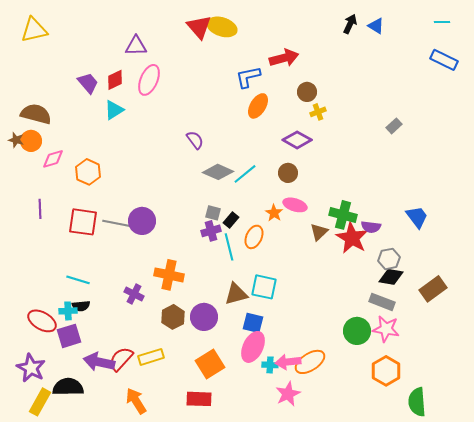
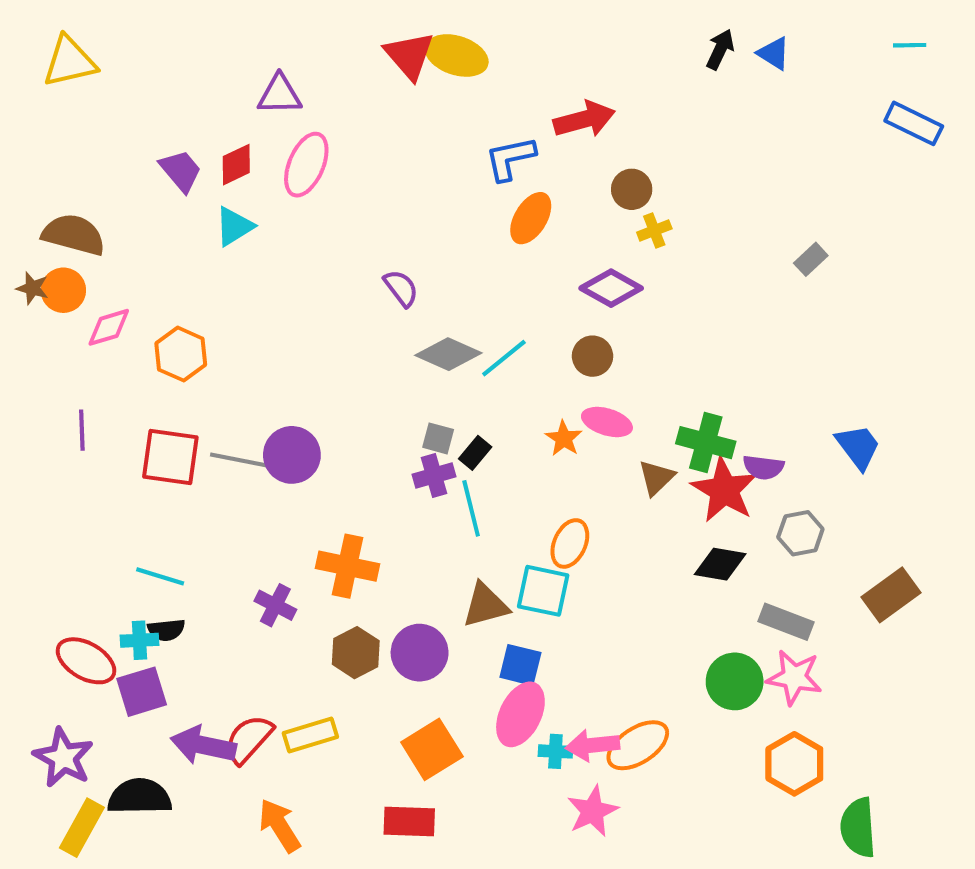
orange ellipse: (254, 237) -> (570, 543), moved
black diamond: (391, 277) -> (720, 564), moved

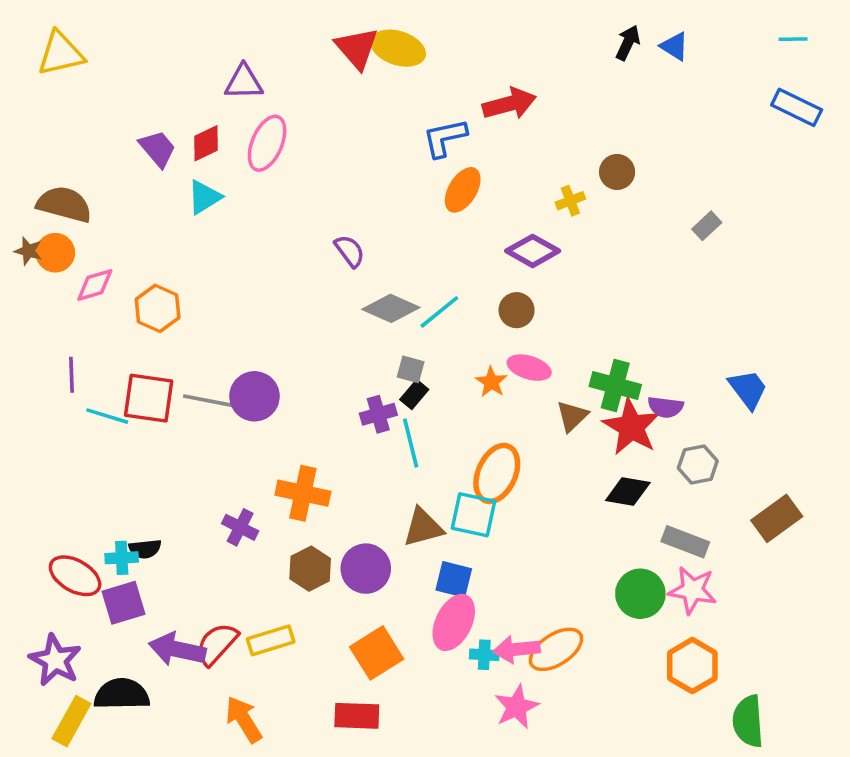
brown circle: (632, 189) -> (617, 172), moved
gray square: (438, 438) -> (411, 369), moved
orange ellipse: (570, 543) -> (497, 473), size x1.4
cyan line: (160, 576) -> (107, 416), moved

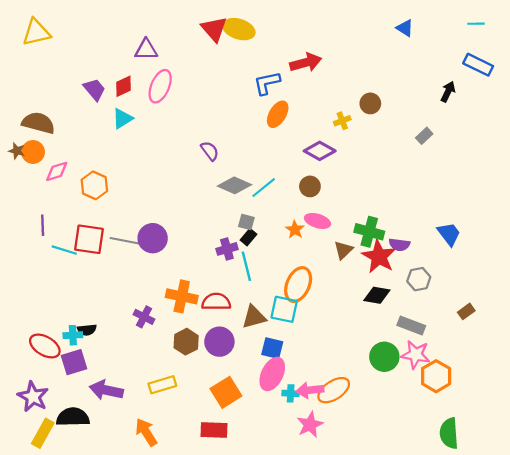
black arrow: (628, 43) -> (448, 92), moved
brown rectangle: (777, 518) -> (466, 311), size x0.6
red semicircle: (217, 644) -> (216, 302), moved, turned 48
orange hexagon: (692, 666) -> (436, 376), moved

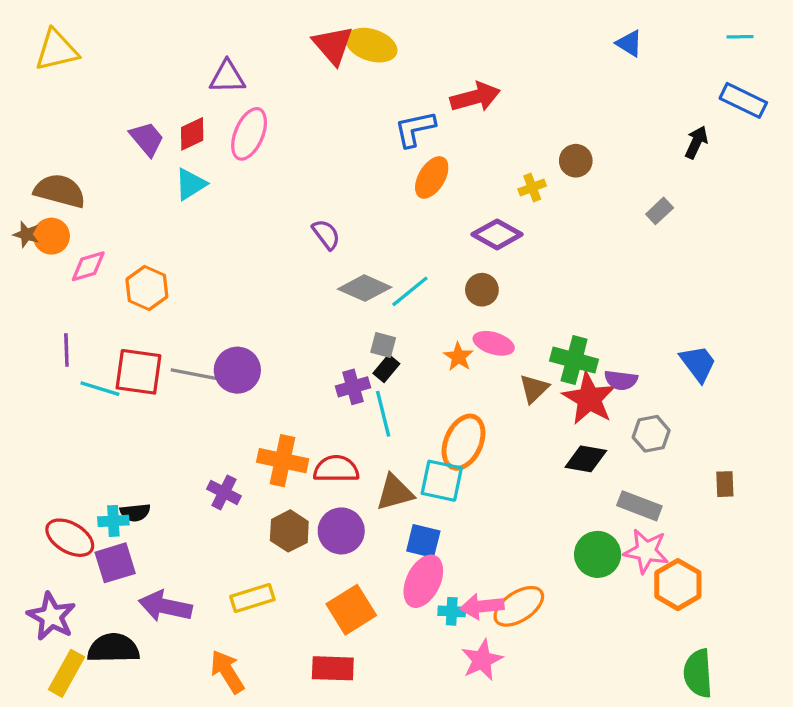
brown rectangle: (466, 311) -> (725, 484), turned -56

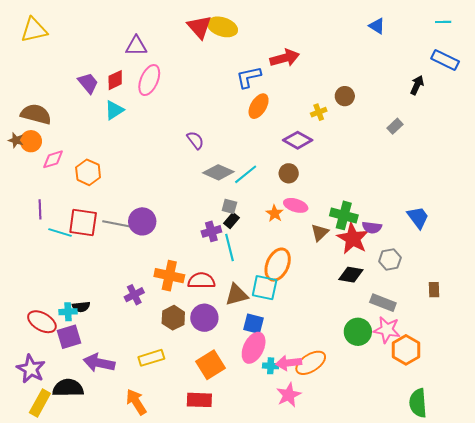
purple cross: (224, 492) -> (134, 295), turned 36

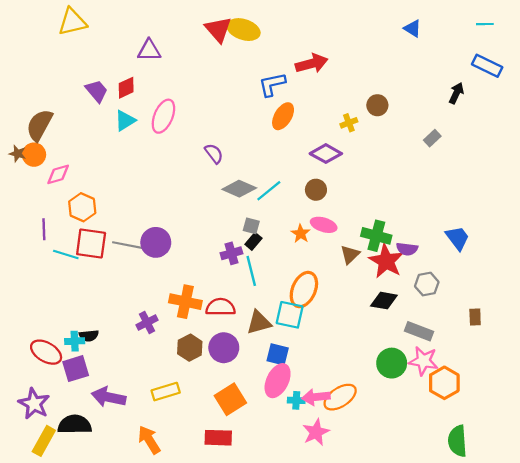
yellow triangle: (34, 30) -> (72, 22), moved
pink ellipse: (149, 80) -> (163, 116), moved
brown semicircle: (36, 114) -> (39, 125), turned -76
orange hexagon: (88, 172) -> (82, 207), moved

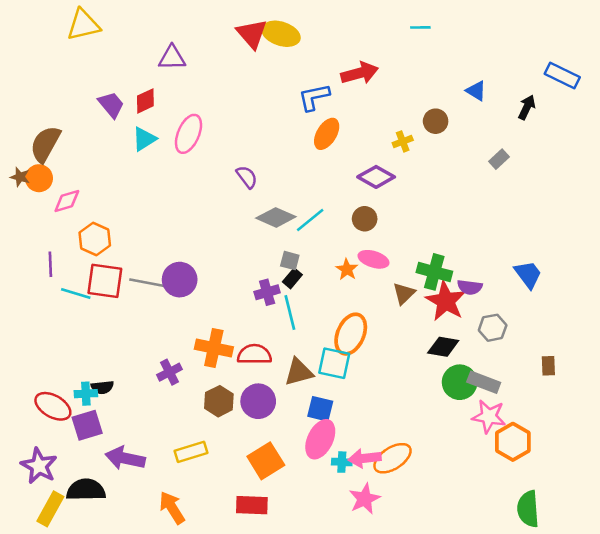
cyan line: (485, 24) -> (420, 27), moved
blue triangle: (413, 28) -> (476, 91), moved
green circle: (392, 363) -> (460, 382), moved

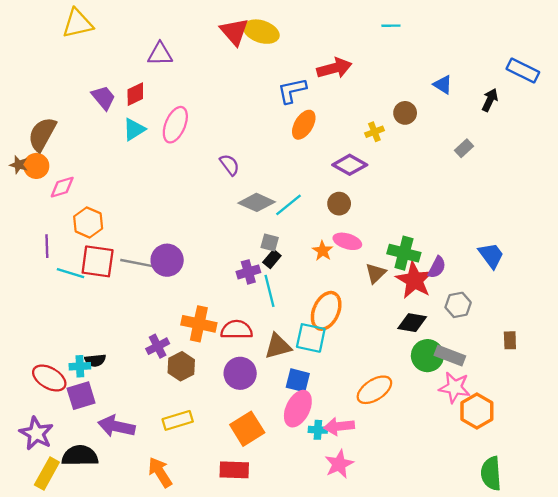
purple semicircle: (470, 287) -> (437, 267), turned -70
brown hexagon: (219, 401) -> (181, 366), moved
orange ellipse: (392, 458) -> (374, 390), moved

